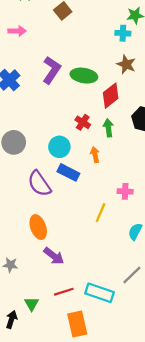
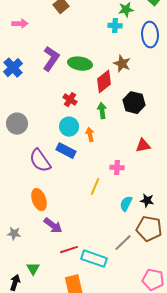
brown star: (126, 64) -> (122, 64), moved
red cross: (83, 122) -> (70, 100), moved
cyan circle: (59, 147) -> (69, 127), moved
red line: (64, 292) -> (69, 250), moved

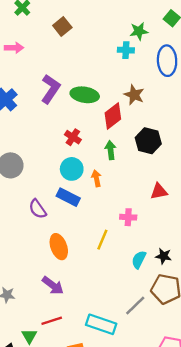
purple semicircle: (40, 161) -> (38, 209), size x0.7
orange ellipse: (39, 200) -> (59, 247), moved
red line: (69, 250) -> (52, 321), moved

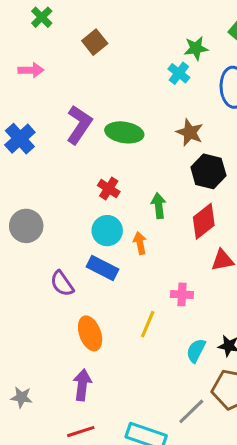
cyan cross: (126, 50) -> (179, 73), turned 35
red diamond: (113, 116) -> (204, 221), moved
black hexagon: (148, 141) -> (208, 171), moved
purple arrow: (53, 285) -> (82, 385), turned -120

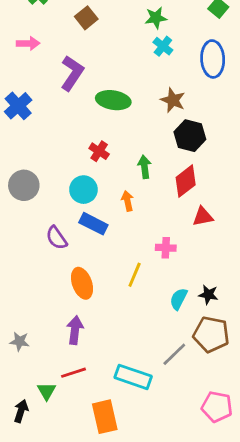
green star: (196, 48) -> (156, 18), moved
purple L-shape: (79, 125) -> (72, 73), moved
cyan circle: (107, 231) -> (83, 190), moved

